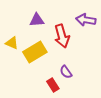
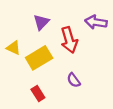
purple triangle: (37, 20) -> (41, 22), turned -42
red rectangle: (53, 85) -> (38, 94), moved

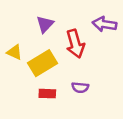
purple semicircle: (74, 80) -> (80, 87), turned -48
red rectangle: (38, 94) -> (47, 94), moved, turned -56

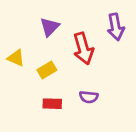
purple arrow: (104, 24) -> (116, 27), turned -110
yellow rectangle: (42, 63) -> (47, 70), size x0.6

